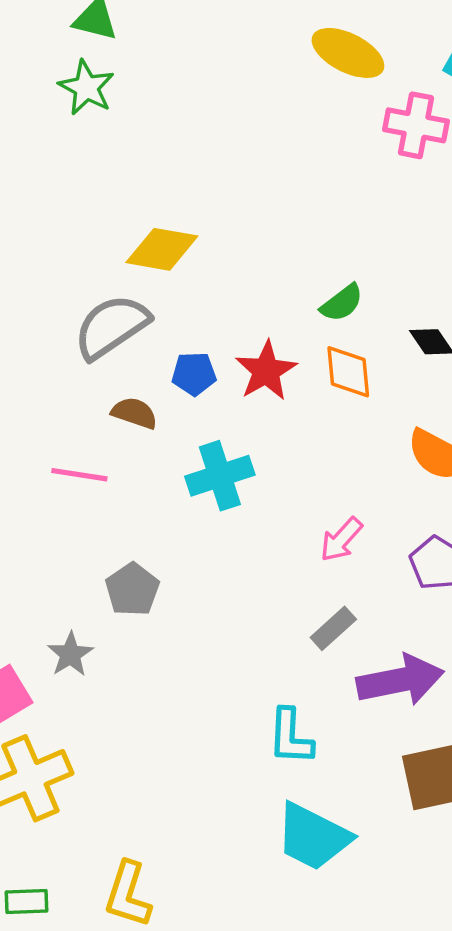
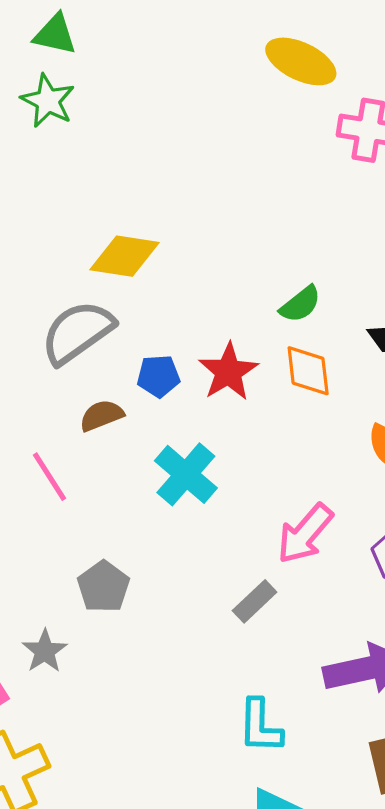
brown semicircle: (134, 413) -> (102, 415), turned -39
pink line: (79, 475) -> (49, 477), turned 50
cyan cross: (220, 476) -> (186, 474), turned -30
pink arrow: (341, 539) -> (305, 534), size x1.4
gray rectangle: (333, 628) -> (255, 601), moved

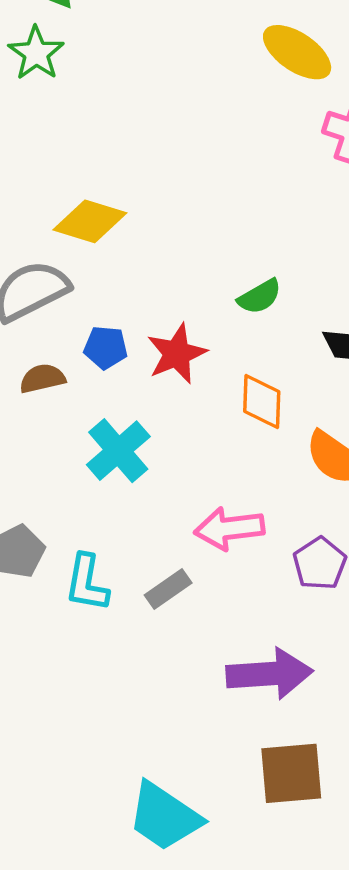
orange diamond: (308, 371) -> (262, 402), moved
pink arrow: (305, 534) -> (229, 528), turned 34
cyan L-shape: (260, 726) -> (87, 583), moved

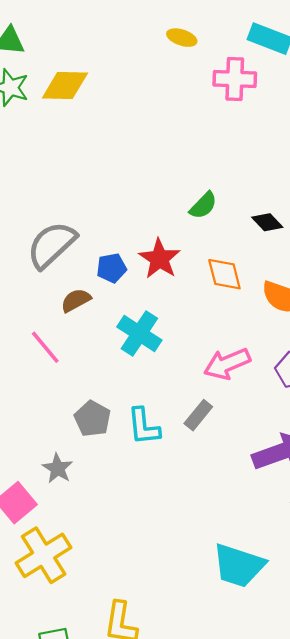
yellow ellipse: (297, 52) -> (182, 38), size x0.6
yellow diamond: (90, 221) -> (65, 86), moved

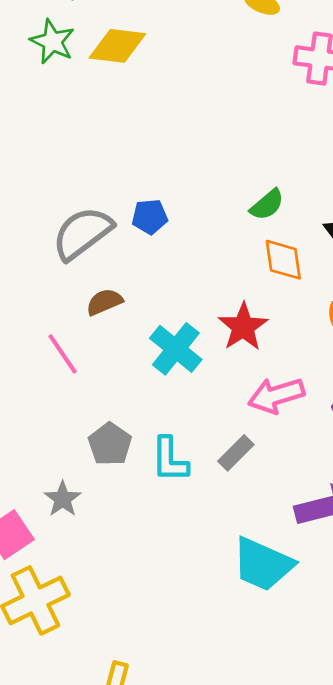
red star: (160, 259) -> (243, 327), moved
blue pentagon: (112, 268) -> (150, 217), moved
orange diamond: (224, 274) -> (283, 260), moved
cyan trapezoid: (239, 566) -> (263, 564), moved

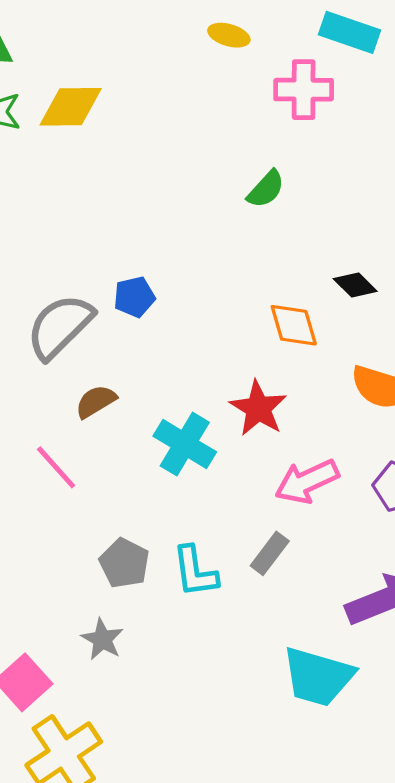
green semicircle: (267, 205) -> (266, 189), moved
gray star: (63, 499) -> (102, 639), moved

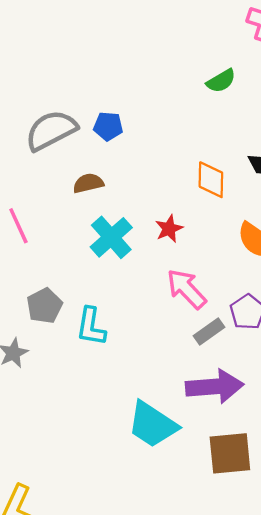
brown semicircle: (96, 401) -> (88, 183), moved
red star: (258, 408) -> (169, 229), size x0.7
pink arrow: (307, 481) -> (187, 289), turned 54
gray rectangle: (270, 553) -> (209, 332), moved

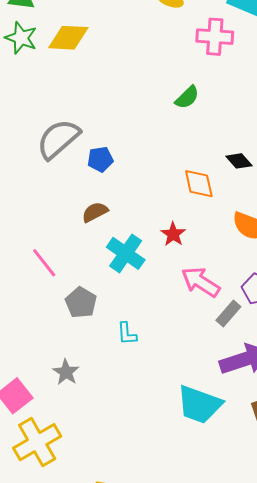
gray semicircle: (51, 130) -> (58, 139), moved
gray pentagon: (45, 306) -> (81, 303), moved
cyan L-shape: (91, 327) -> (127, 334), size x0.7

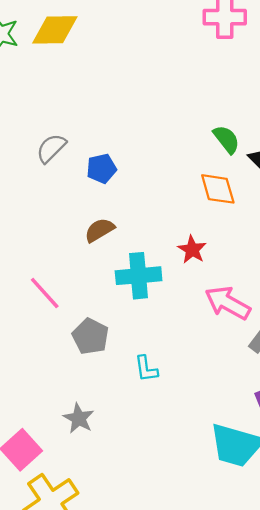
green semicircle: (187, 97) -> (226, 139), moved, turned -80
gray semicircle: (58, 139) -> (51, 148), size x0.6
cyan cross: (126, 253) -> (139, 276), turned -36

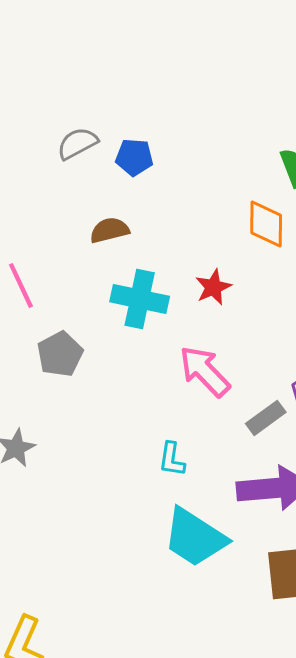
gray semicircle: (51, 148) -> (77, 143), moved
pink arrow: (228, 303) -> (205, 371), moved
cyan L-shape: (146, 369) -> (172, 459), moved

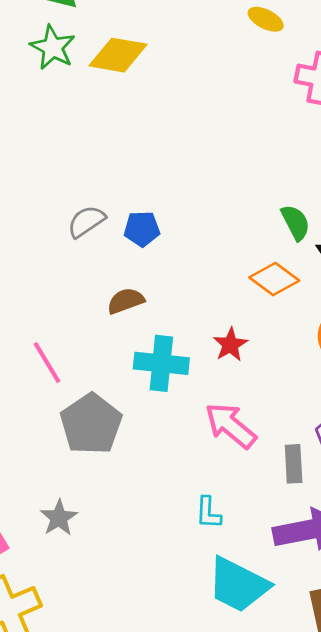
orange diamond: (266, 224) -> (274, 279), turned -48
gray pentagon: (60, 354) -> (91, 424), size x1.4
gray rectangle: (266, 418) -> (294, 464), turned -51

